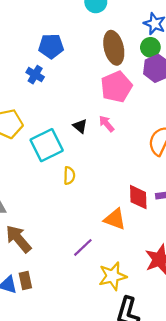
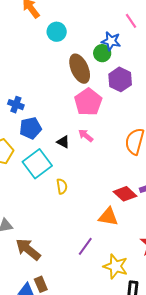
blue pentagon: (51, 46) -> (30, 128), moved
green circle: (150, 47) -> (102, 53), moved
red diamond: (138, 197) -> (125, 194), turned -35
yellow star: (113, 276) -> (116, 266), turned -30

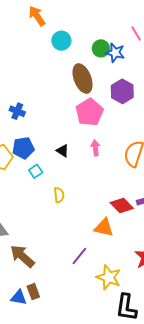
green circle: (102, 53) -> (101, 48), moved
blue pentagon: (30, 128) -> (23, 148), moved
pink arrow: (86, 135) -> (95, 148), moved, turned 42
cyan square: (37, 164) -> (36, 171), size x0.5

